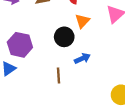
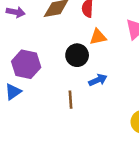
orange triangle: (82, 21) -> (98, 37), turned 35

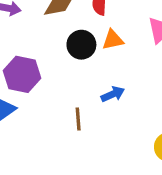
black circle: (77, 55) -> (81, 45), moved

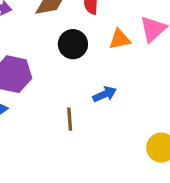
orange triangle: (113, 40) -> (120, 39), moved

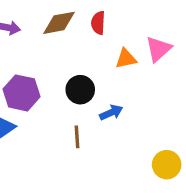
black circle: (73, 44) -> (80, 90), moved

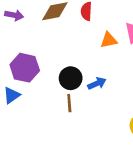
black circle: (80, 90) -> (71, 78), moved

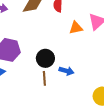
blue arrow: (97, 83) -> (66, 71), moved, turned 40

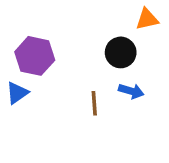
black circle: (45, 58) -> (121, 52), moved

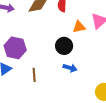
brown line: (94, 103) -> (34, 75), moved

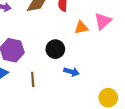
black circle: (64, 46) -> (55, 49), moved

